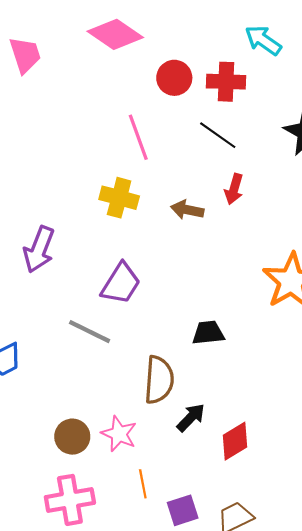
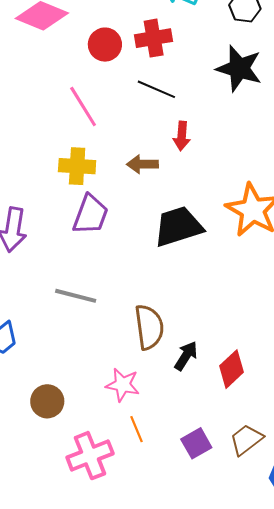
purple trapezoid: (121, 284) -> (91, 215), moved
black trapezoid: (208, 333) -> (178, 227), moved, size x1.6
brown circle: (72, 437) -> (47, 401), moved
orange line: (143, 484) -> (136, 429), moved

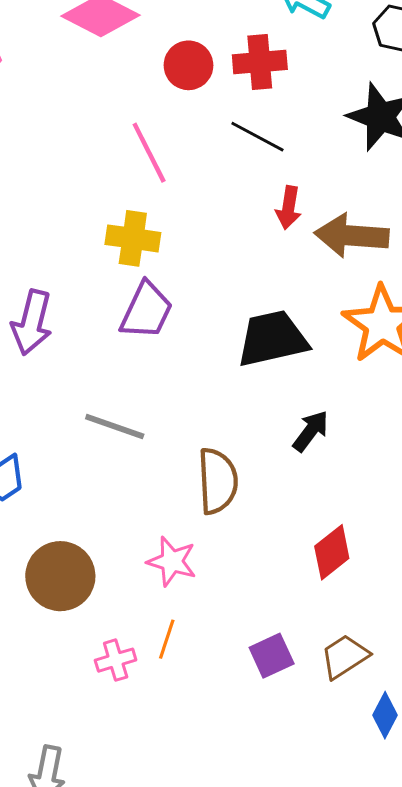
brown arrow: (142, 164) -> (352, 236), moved, size x1.6
black arrow: (186, 356) -> (311, 431), moved
brown circle: (47, 401) -> (60, 576), size x1.4
orange line: (136, 429) -> (167, 639), moved, turned 36
pink cross: (90, 456) -> (116, 660), size x0.6

